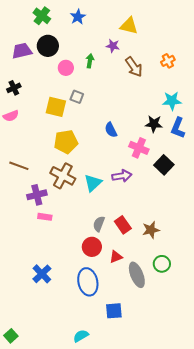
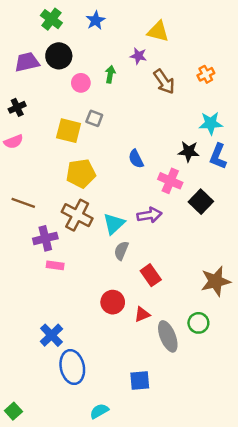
gray semicircle: (99, 224) -> (121, 251), moved
brown star: (151, 230) -> (216, 281), moved, size x1.4
blue ellipse: (88, 282) -> (72, 367), moved

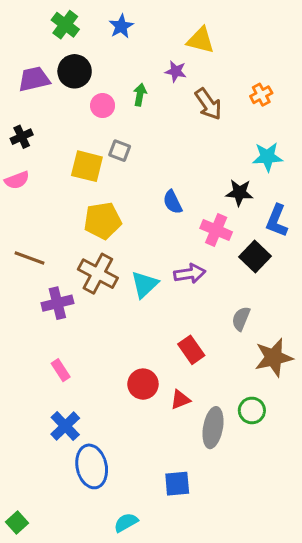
blue L-shape: (218, 156) -> (277, 221), moved
gray semicircle: (121, 251) -> (241, 319), moved
pink rectangle: (55, 265) -> (61, 370), moved, turned 49
gray ellipse: (168, 336) -> (213, 428), turned 32

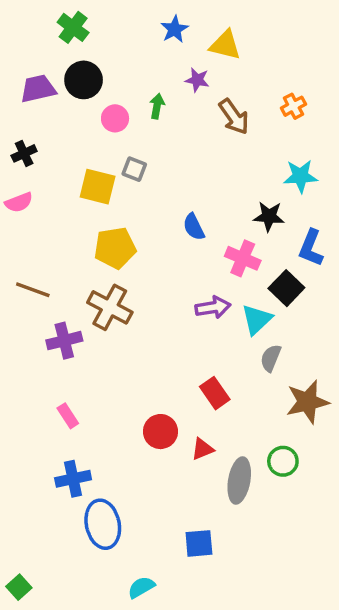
blue star: (121, 26) -> (174, 29), moved
cyan triangle: (145, 284) -> (257, 320), moved
blue cross: (65, 426) -> (73, 479), turned 32

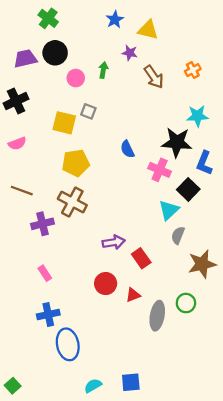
black cross: (24, 153) -> (16, 101), size x1.5
pink semicircle: (19, 202) -> (17, 143), moved
black star: (269, 216) -> (177, 142), size x1.5
purple arrow: (213, 307) -> (114, 242), moved
blue square: (199, 543) -> (131, 382), moved

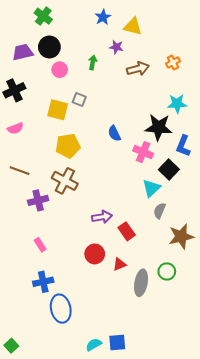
brown arrow: (154, 77) -> (138, 69), turned -70
pink circle: (76, 78) -> (60, 70), moved
cyan semicircle: (93, 386) -> (94, 345), moved

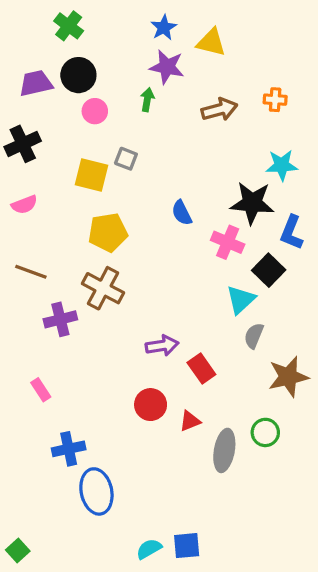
purple star: (116, 47) -> (167, 67), moved, size x1.5
orange cross: (173, 62) -> (275, 100), turned 32
pink rectangle: (40, 245) -> (41, 390), moved

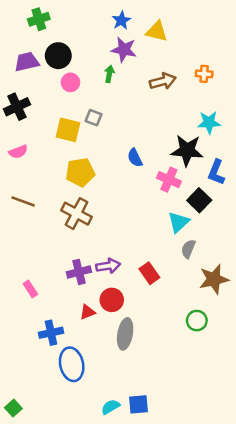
green cross: (69, 26) -> (39, 19), moved, turned 35
purple cross: (60, 319) -> (79, 272), moved
purple arrow: (162, 346) -> (108, 266), moved
red triangle: (190, 421) -> (87, 312), moved
gray ellipse: (224, 450) -> (125, 334), moved

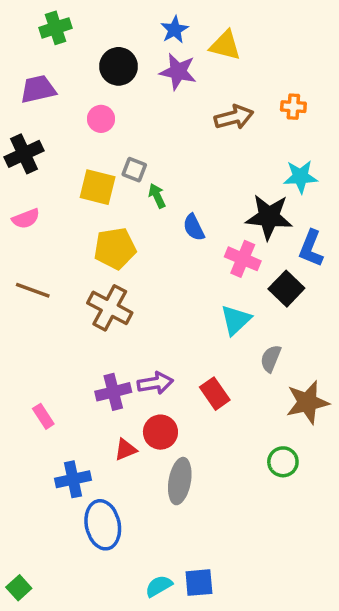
black circle: (58, 56) -> (118, 66), moved
green arrow: (109, 74) -> (157, 196), moved, turned -35
cyan triangle: (179, 222) -> (236, 320), moved

